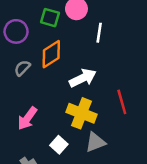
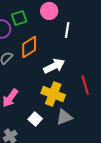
green square: (50, 18) -> (19, 18), moved, turned -35

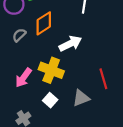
red line: (85, 85) -> (103, 79), moved
yellow cross: (53, 94) -> (51, 70), moved

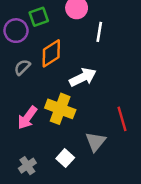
gray triangle: (81, 98) -> (96, 142), turned -30
white square: (50, 100) -> (65, 158), moved

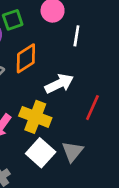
red line: (122, 119) -> (92, 108), moved, turned 40
white square: (65, 158) -> (41, 153), moved, size x1.5

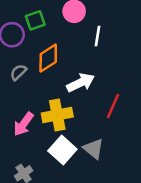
yellow cross: (35, 117) -> (57, 115), turned -32
gray triangle: (72, 151) -> (94, 149), turned -30

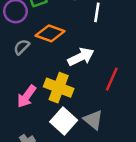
orange diamond: (48, 58) -> (50, 33), turned 52
yellow cross: (57, 115) -> (59, 88), turned 32

